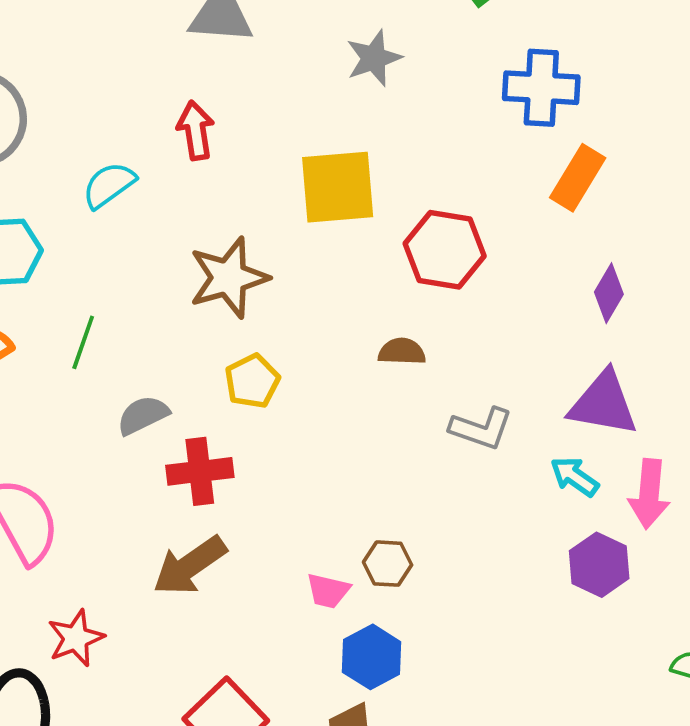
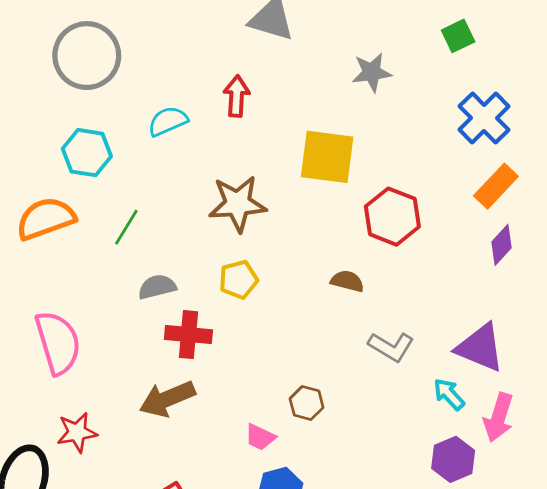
blue cross: (541, 88) -> (484, 118), turned 30
purple diamond: (609, 293) -> (502, 245), moved
brown hexagon: (388, 564) -> (307, 403), moved

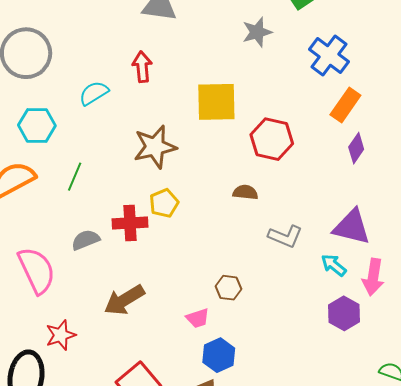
gray star: (372, 72) -> (257, 32), moved
gray semicircle: (157, 287) -> (86, 240), moved
red cross: (188, 335) -> (130, 223), moved
pink trapezoid: (260, 437) -> (198, 318), turned -35

